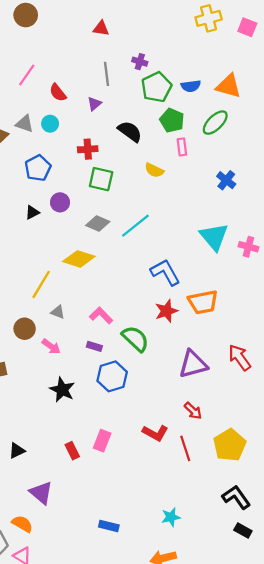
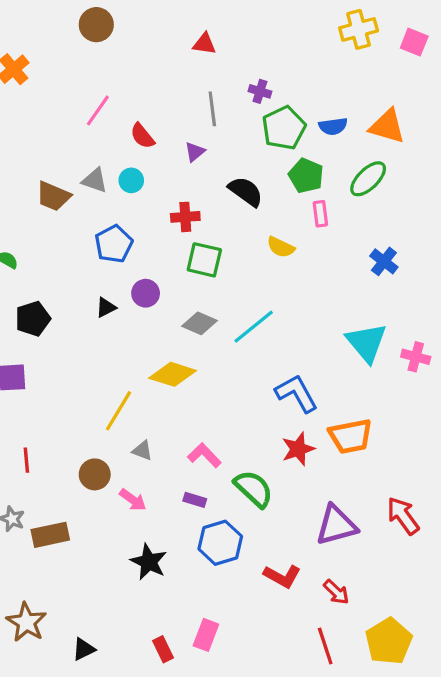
red L-shape: (155, 433) -> (282, 576), moved

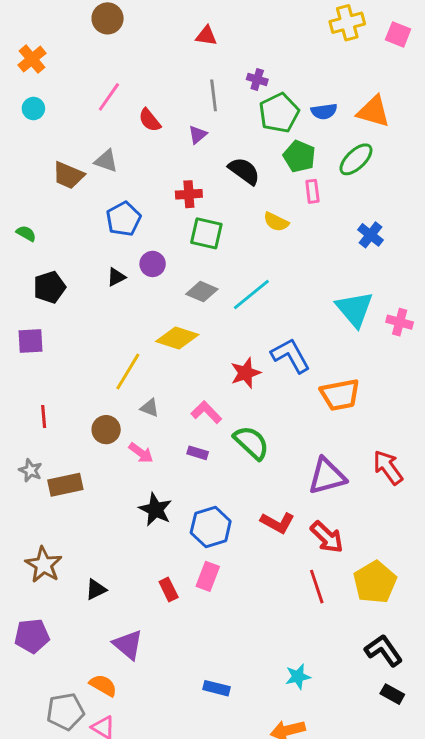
cyan circle: (131, 180) -> (33, 108), moved
red star: (298, 449) -> (246, 373), moved
blue hexagon: (220, 543) -> (211, 527), moved
red arrow: (336, 592) -> (327, 537), size x1.4

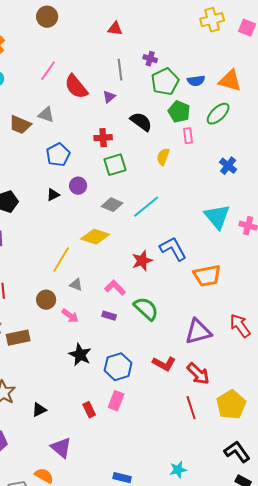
red semicircle: (150, 120) -> (76, 87), size x1.5
yellow semicircle: (276, 222) -> (163, 157), turned 84
green square: (206, 233) -> (115, 165), turned -30

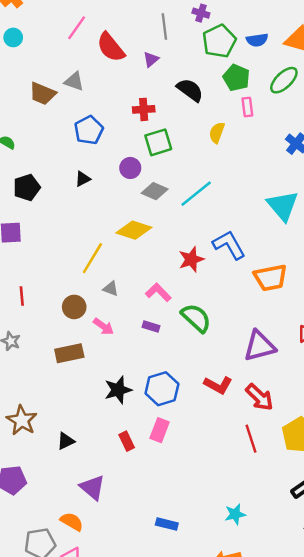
purple circle: (78, 186) -> (130, 168), moved
brown rectangle: (18, 338) -> (69, 353), moved
black star: (80, 355) -> (118, 390), moved, turned 30

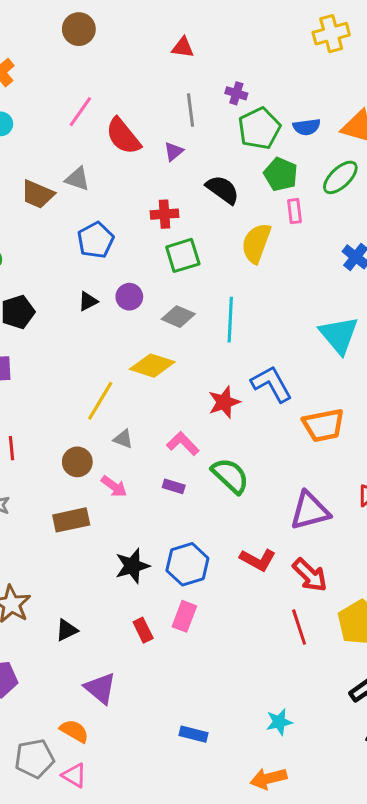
yellow semicircle: (217, 133) -> (256, 243), size x1.5
purple circle: (130, 168) -> (129, 297), moved
cyan line: (196, 194) -> (230, 320), turned -48

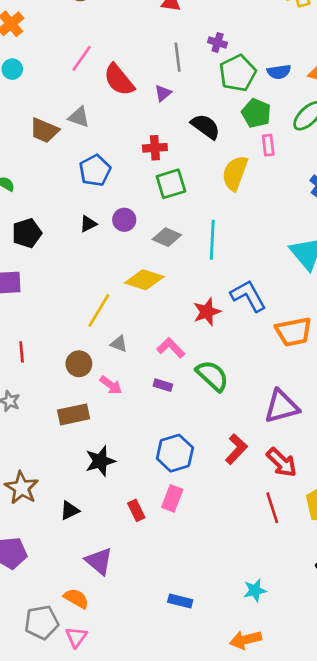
red L-shape: (258, 560) -> (236, 449), turned -76
black star: (132, 566) -> (100, 461), moved
pink triangle: (74, 775) -> (76, 637), turned 35

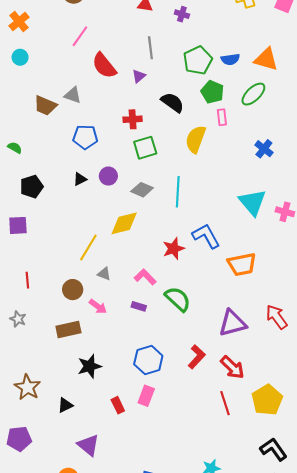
purple cross: (218, 42) -> (182, 14), moved
pink line: (82, 58) -> (80, 36), moved
blue pentagon: (95, 170) -> (85, 137), turned 30
yellow diamond: (144, 280) -> (124, 223), turned -32

